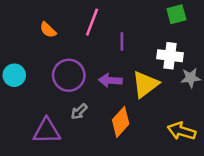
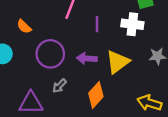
orange semicircle: (48, 30) -> (24, 26), moved
white cross: (170, 56) -> (132, 24), moved

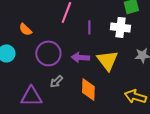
yellow triangle: (118, 62) -> (107, 60), turned -30
orange diamond: (96, 95) -> (88, 89), turned -40

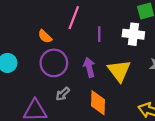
orange semicircle: (25, 29) -> (45, 36), moved
purple arrow: (80, 57) -> (89, 67), turned 72

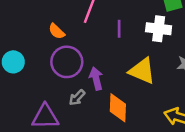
purple arrow: (89, 67) -> (96, 78), moved
yellow triangle: (119, 71) -> (142, 71), turned -30

